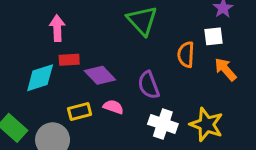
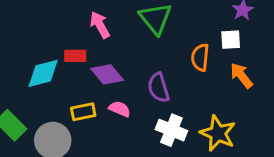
pink arrow: (57, 28) -> (100, 25), moved, turned -30

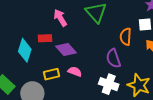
cyan diamond: (43, 73) -> (25, 50), turned -55
purple semicircle: (158, 88) -> (113, 58), moved

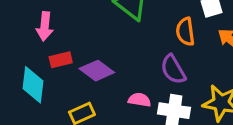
pink arrow: (60, 18) -> (45, 26), moved, turned -132
pink semicircle: (75, 72) -> (139, 100), moved

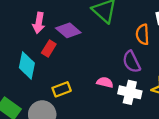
red rectangle: (61, 60) -> (49, 48), turned -49
purple diamond: (97, 71) -> (68, 30), moved

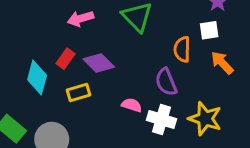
pink arrow: (39, 23) -> (80, 19), moved, turned 60
purple diamond: (68, 30) -> (99, 63), moved
yellow rectangle: (62, 89) -> (79, 93), moved

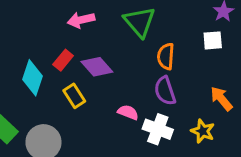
orange semicircle: (182, 49) -> (166, 56), moved
orange arrow: (222, 63) -> (221, 99), moved
yellow rectangle: (79, 93) -> (74, 96), turned 70
yellow star: (205, 119) -> (203, 131), size x0.7

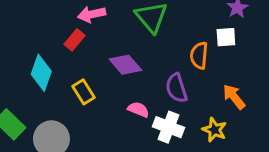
orange semicircle: (166, 56) -> (199, 55), moved
red rectangle: (63, 60) -> (75, 40), moved
purple diamond: (97, 67) -> (125, 65), moved

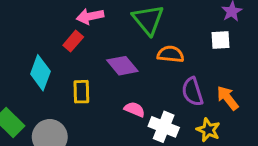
orange semicircle: (199, 55) -> (170, 54), moved, turned 90
purple semicircle: (176, 88) -> (192, 92), moved
yellow rectangle: (84, 92) -> (81, 92), turned 30

